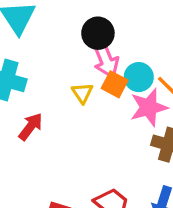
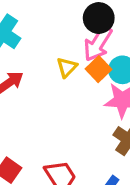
pink arrow: (105, 59) -> (98, 43), turned 36

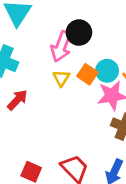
pink arrow: (98, 43) -> (61, 46), moved

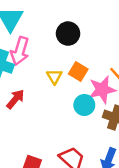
pink arrow: (61, 46) -> (20, 51), moved
cyan circle: (107, 71) -> (84, 105), moved

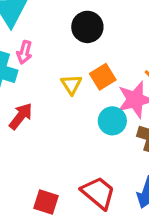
pink arrow: (20, 51) -> (24, 52), size x0.6
orange square: (78, 71) -> (103, 77), turned 30

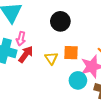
orange square: (103, 77) -> (71, 53), turned 35
red arrow: (21, 116) -> (26, 54), moved

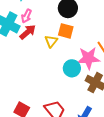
orange square: (71, 53) -> (66, 31), moved

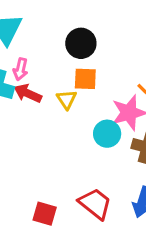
red arrow: (28, 32) -> (28, 93), turned -102

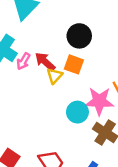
pink arrow: (21, 69) -> (23, 61), moved
red arrow: (28, 93) -> (45, 62), moved

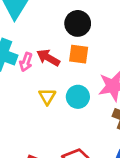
yellow triangle: (55, 76) -> (47, 96), moved
cyan circle: (77, 112) -> (78, 97), moved

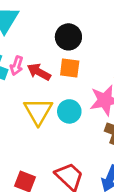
pink arrow: (26, 62) -> (17, 66), moved
yellow triangle: (47, 96) -> (38, 111), size x1.6

